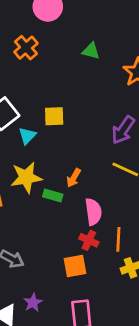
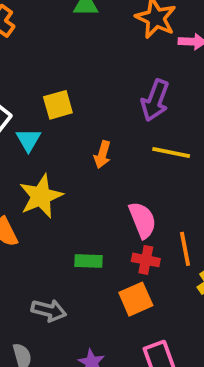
orange arrow: (74, 178) -> (102, 155), moved
green rectangle: (53, 196) -> (89, 261), moved

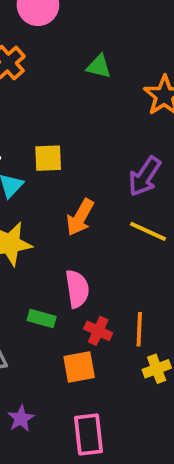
orange arrow: (102, 155) -> (80, 217), size x1.4
pink semicircle: (142, 220) -> (77, 289), moved

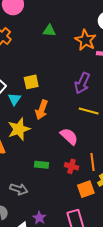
orange arrow: (80, 217) -> (42, 110), moved
pink semicircle: (77, 289) -> (69, 136), moved, turned -30
orange square: (79, 367) -> (86, 189), moved

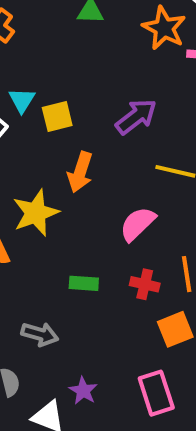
purple arrow: (82, 83) -> (136, 117), moved, turned -150
cyan triangle: (14, 99) -> (22, 100), moved
pink semicircle: (69, 136) -> (138, 224), turned -84

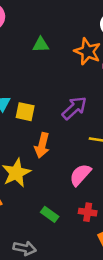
yellow square: (57, 117) -> (25, 112), turned 30
green rectangle: (84, 283) -> (50, 214), turned 36

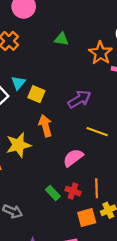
orange arrow: (42, 145) -> (45, 126), turned 140
green rectangle: (50, 214) -> (53, 193), moved

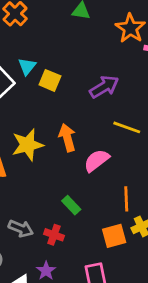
orange arrow: (45, 126) -> (67, 138), moved
red cross: (73, 191) -> (54, 235), moved

